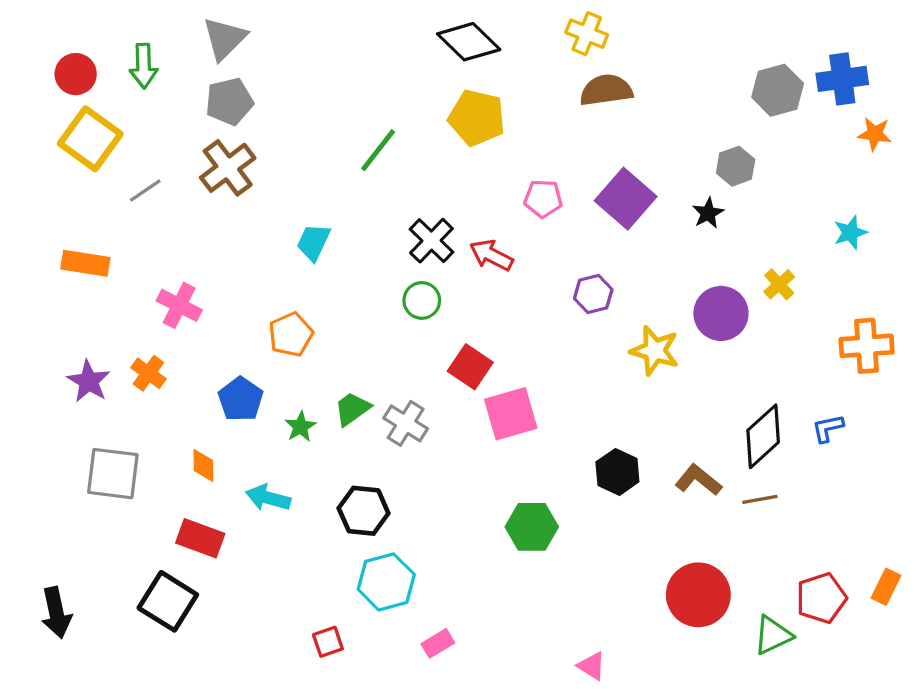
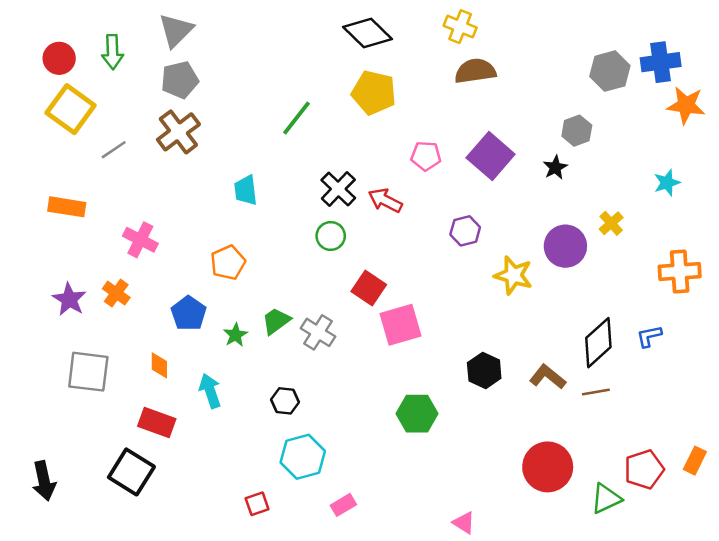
orange star: (875, 134) -> (686, 105), size x1.4
cyan trapezoid: (313, 242) -> (246, 190), turned -32
cyan arrow: (268, 498) -> (210, 391), turned 56
black hexagon: (364, 511) -> (285, 401), size x0.7

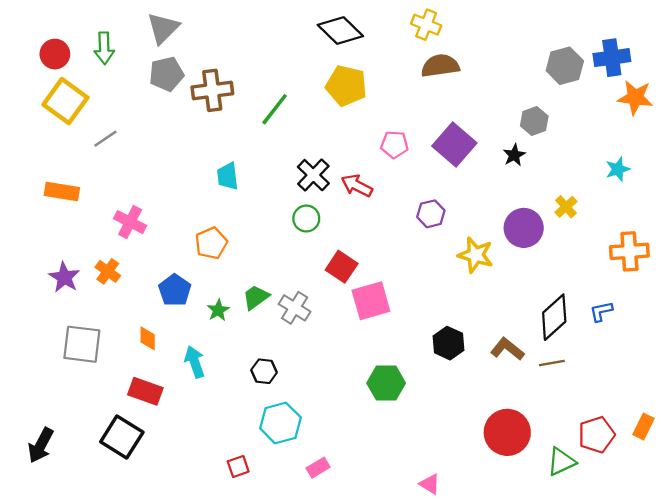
brown cross: (178, 132) -> (212, 90), moved, turned 30
black arrow: (44, 481) -> (41, 445), turned 40

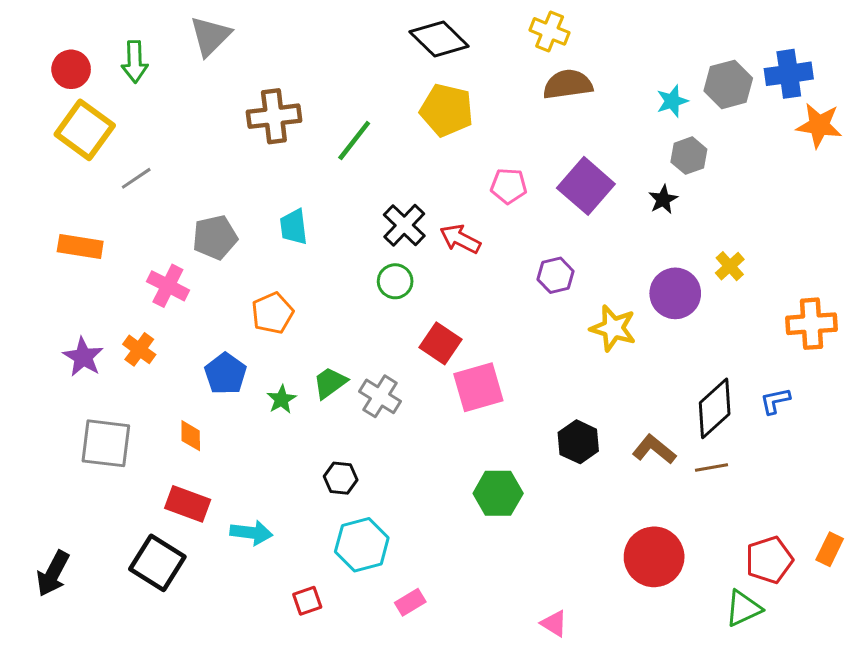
gray pentagon: (166, 74) -> (215, 237), moved
cyan star: (618, 169) -> (672, 101), moved
cyan arrow: (195, 362) -> (251, 533), moved, turned 116
green triangle: (561, 462) -> (743, 608), moved

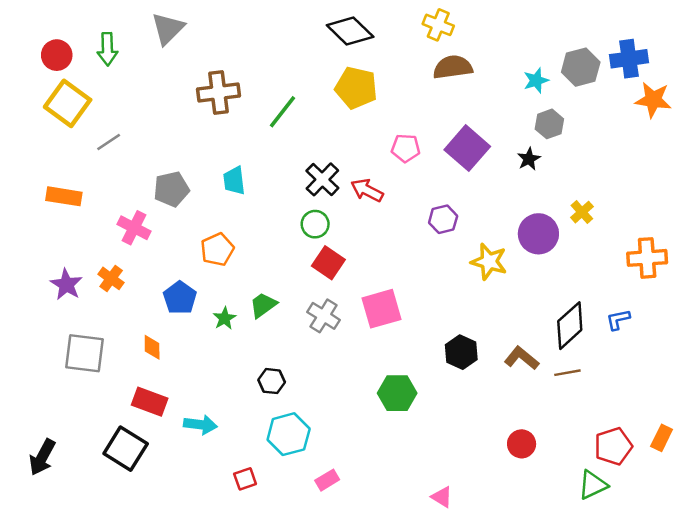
red square: (441, 343) -> (328, 263), moved
gray cross: (380, 396) -> (324, 316), moved
red circle: (654, 557) -> (522, 444), size x0.6

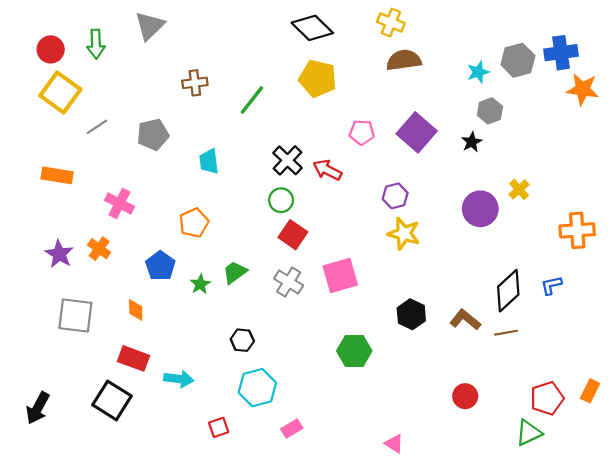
brown cross: (218, 93) -> (195, 83), size x0.7
gray pentagon: (171, 189) -> (153, 135), moved
yellow star: (489, 262) -> (404, 234), moved

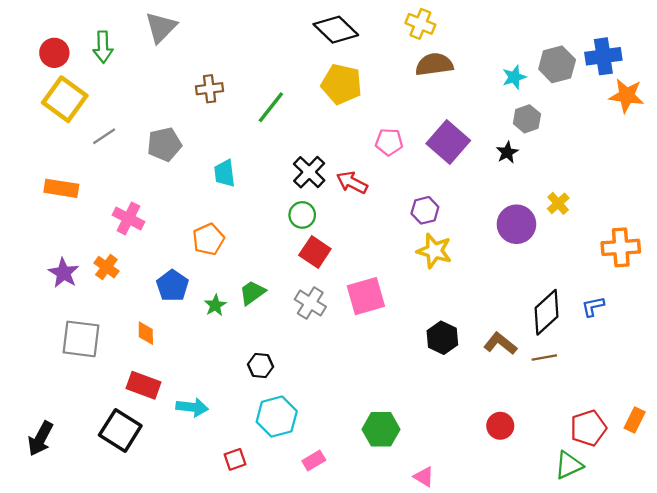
green hexagon: (354, 351) -> (381, 429), moved

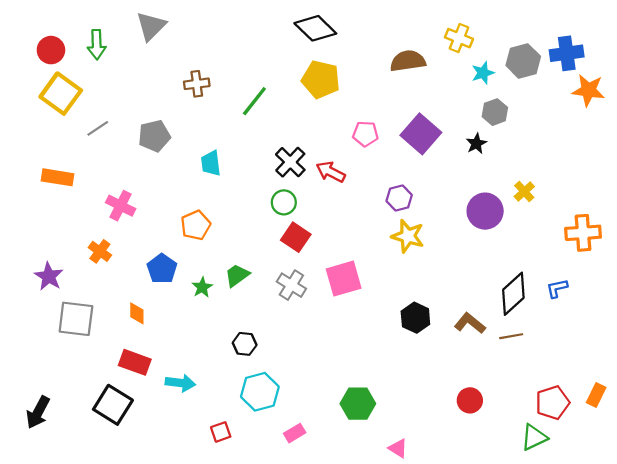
yellow cross: (420, 24) -> (459, 38), moved
purple star: (64, 273) -> (49, 276), moved

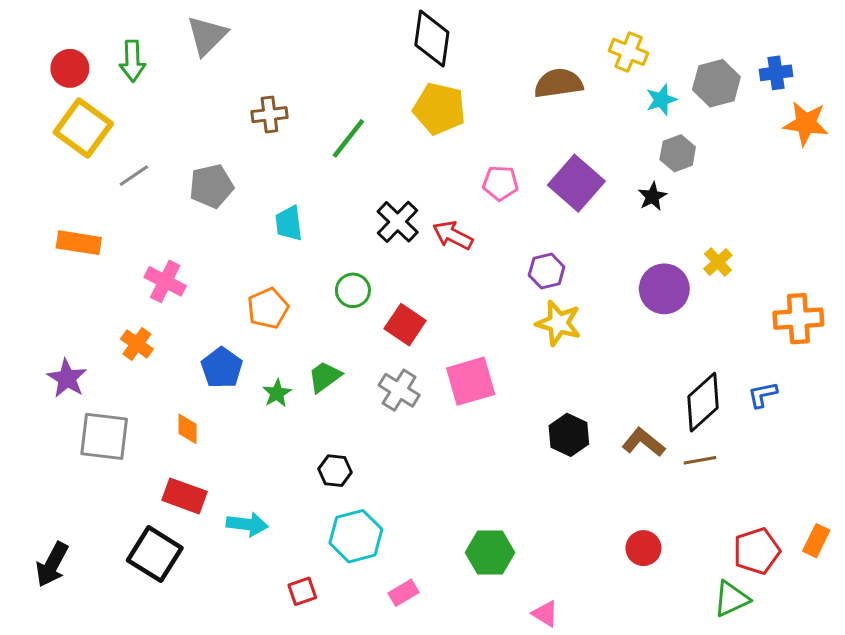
black diamond: (315, 28) -> (432, 39), turned 54
blue cross: (567, 53) -> (776, 73), size x0.7
green circle: (284, 202) -> (353, 290), moved

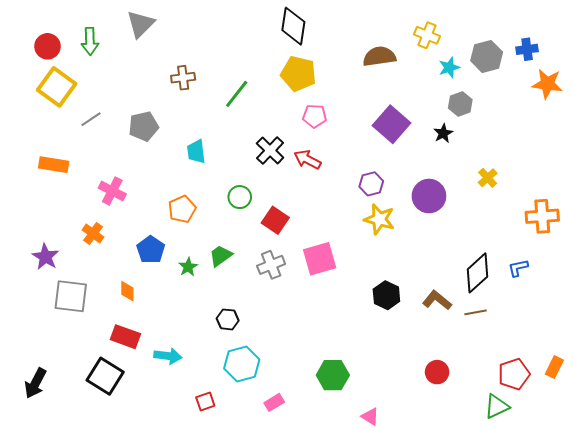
pink pentagon: (500, 183) -> (315, 116), moved
purple circle: (664, 289) -> (429, 196), moved
gray cross: (399, 390) -> (271, 265), turned 36

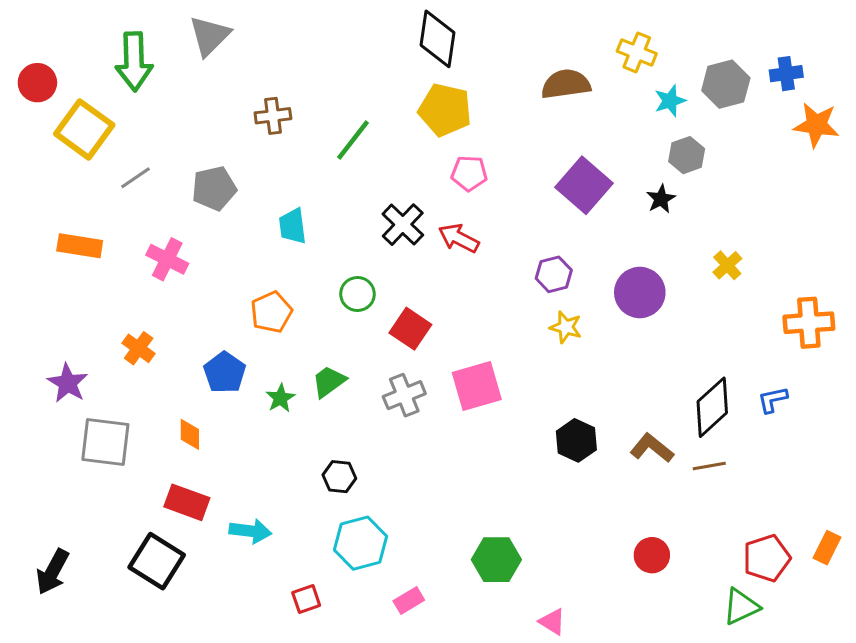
green arrow: (90, 41) -> (134, 61), size x1.4
red circle: (47, 46) -> (37, 83), moved
pink cross: (112, 191) -> (167, 259), moved
yellow star: (379, 219) -> (566, 327), size x0.7

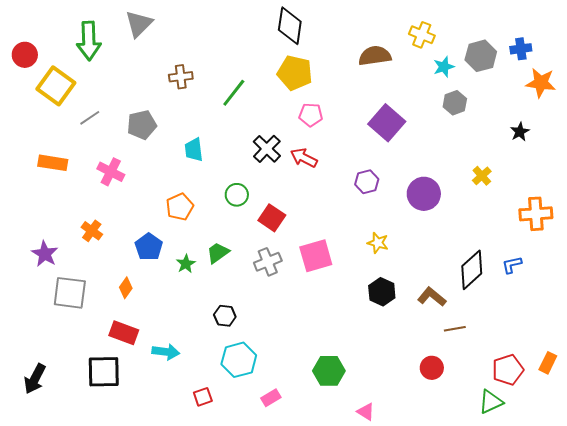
black star: (661, 199) -> (520, 132), moved
yellow star: (566, 327) -> (378, 243), moved
orange diamond: (190, 434) -> (126, 288), turned 35
brown line: (709, 466) -> (455, 329), moved
black square: (157, 561) -> (104, 372), turned -33

